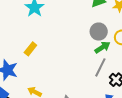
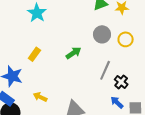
green arrow: (102, 47) -> (73, 53), moved

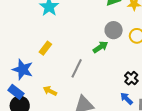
green arrow: (73, 53) -> (100, 47), moved
gray line: (105, 70) -> (77, 68), moved

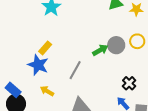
gray circle: (114, 30) -> (116, 45), moved
blue star: (23, 69) -> (38, 65), moved

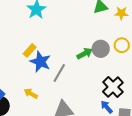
blue star: (38, 65) -> (40, 62), moved
black cross: (129, 83) -> (113, 87), size x1.5

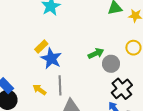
gray circle: (101, 49) -> (111, 64), moved
gray line: (59, 73) -> (60, 85), moved, turned -36

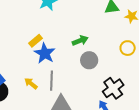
green arrow: (96, 53) -> (80, 41), moved
gray circle: (111, 64) -> (89, 60), moved

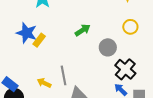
blue star: (45, 53) -> (27, 33), moved
gray circle: (89, 60) -> (108, 47), moved

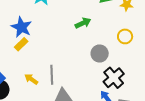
green arrow: (83, 30) -> (83, 23), moved
yellow rectangle: (39, 40) -> (21, 44), moved

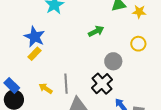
black cross: (114, 78) -> (102, 84), moved

